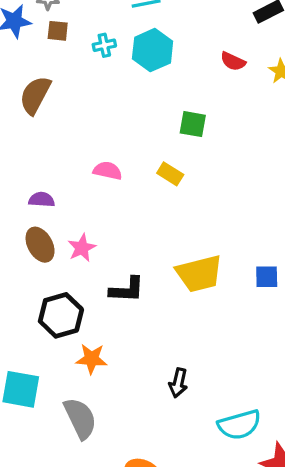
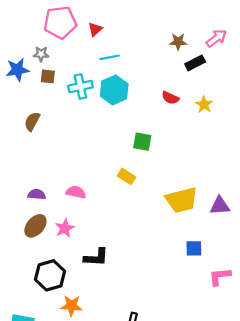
cyan cross: (104, 45) -> (80, 87), size x1.5
brown semicircle: (35, 95) -> (32, 121), size x0.7
pink semicircle: (108, 171) -> (76, 192), moved
brown ellipse: (40, 245) -> (35, 226), turned 70
yellow trapezoid: (199, 274) -> (182, 200), moved

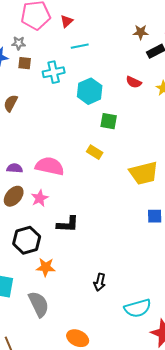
cyan hexagon: (114, 90) -> (90, 91), moved
pink semicircle: (76, 192) -> (50, 166), size x1.6

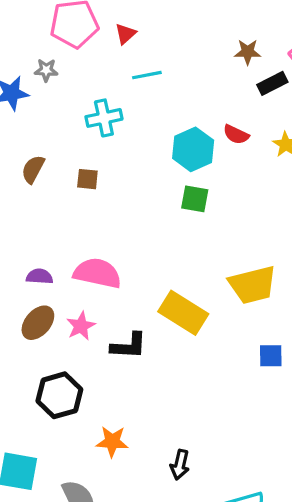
brown square: (25, 63) -> (87, 179), moved
cyan hexagon: (90, 91) -> (193, 149), moved
yellow rectangle: (95, 152) -> (183, 313), moved, size x1.8
black L-shape: (68, 224) -> (129, 346), moved
orange star: (46, 267) -> (112, 442), moved

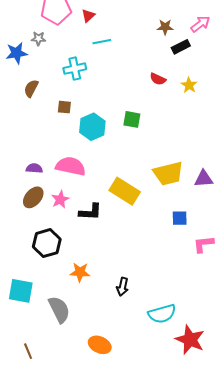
cyan hexagon: (193, 149) -> (92, 127), moved
brown semicircle: (33, 169) -> (31, 88), moved

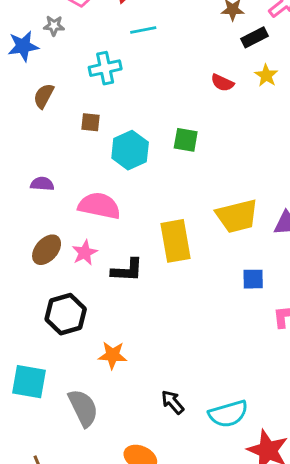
yellow star: (189, 85) -> (266, 75), moved
purple semicircle: (34, 168) -> (42, 184), moved
yellow rectangle: (125, 191) -> (175, 241), turned 48
black arrow: (123, 287) -> (173, 402), moved, turned 126

